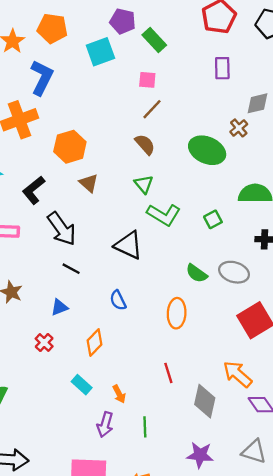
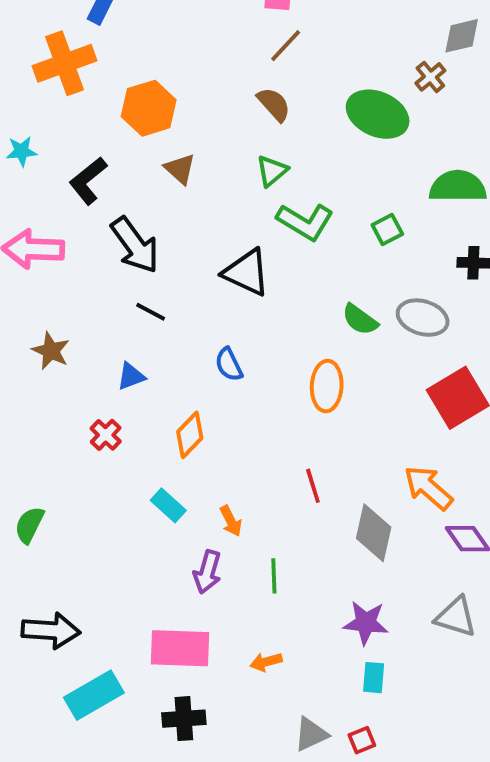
green triangle: (144, 184) -> (272, 171), turned 30

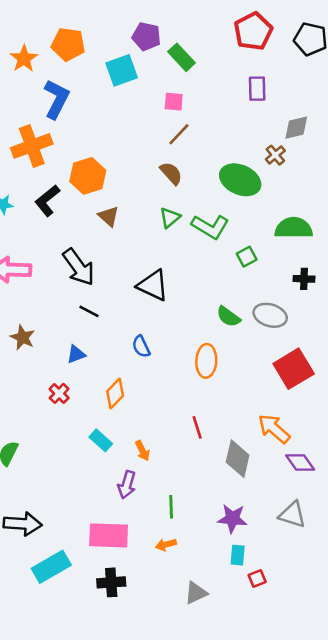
black L-shape: (88, 181) -> (47, 201), moved
green L-shape: (305, 222) -> (210, 227), moved
green line: (274, 576) -> (171, 507), moved
red square: (362, 740) -> (257, 578), moved

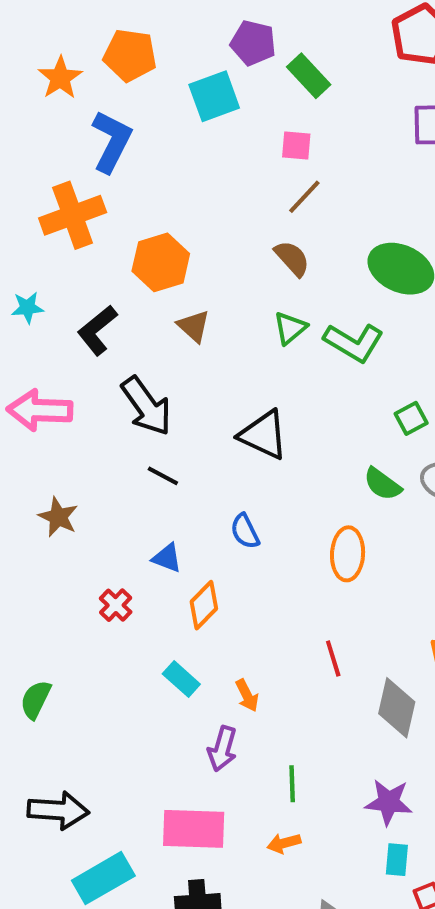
black L-shape: (47, 201) -> (97, 330), moved
green square: (247, 257) -> (411, 418), moved
blue triangle: (76, 354) -> (167, 558), moved, turned 42

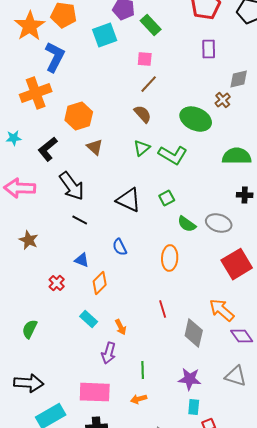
orange star: (60, 78) -> (30, 26), size x1.4
green square: (411, 418) -> (167, 198), moved
green semicircle: (36, 700) -> (30, 329), moved

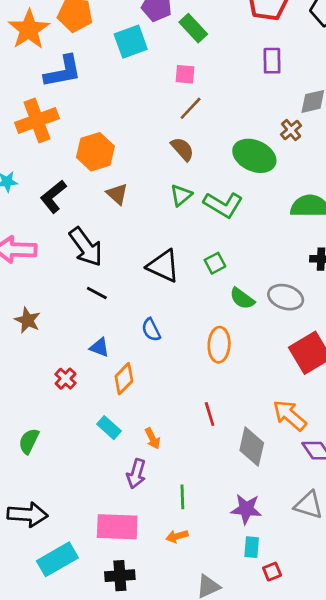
blue L-shape: (55, 57) -> (63, 72), turned 52

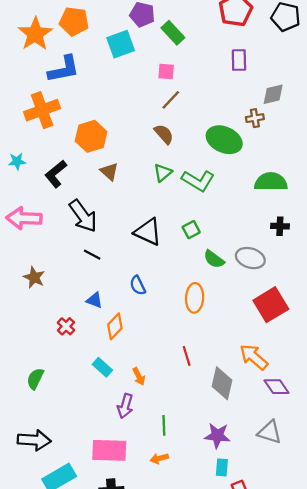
brown cross: (291, 130) -> (255, 118), turned 30

